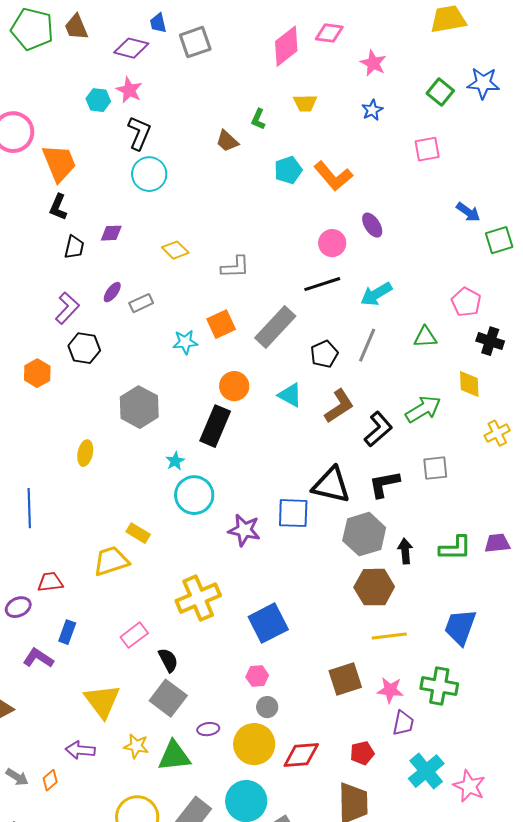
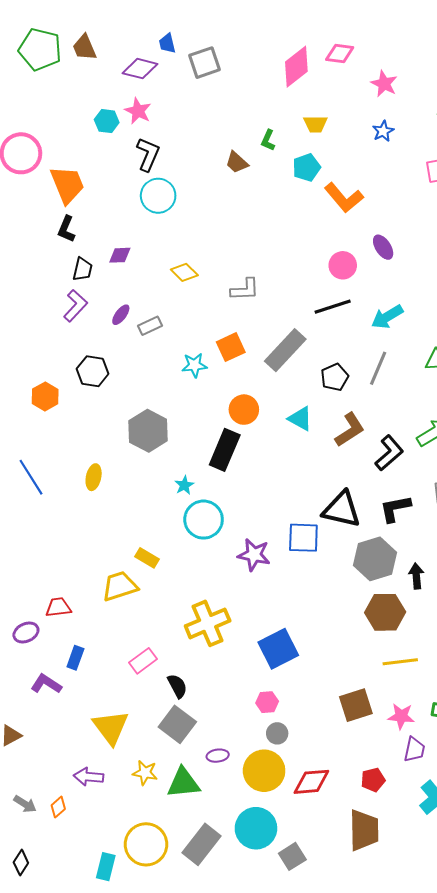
cyan pentagon: (288, 170) -> (306, 167), moved
purple L-shape: (67, 308) -> (75, 306), moved
blue line: (29, 508) -> (31, 477), moved, turned -30

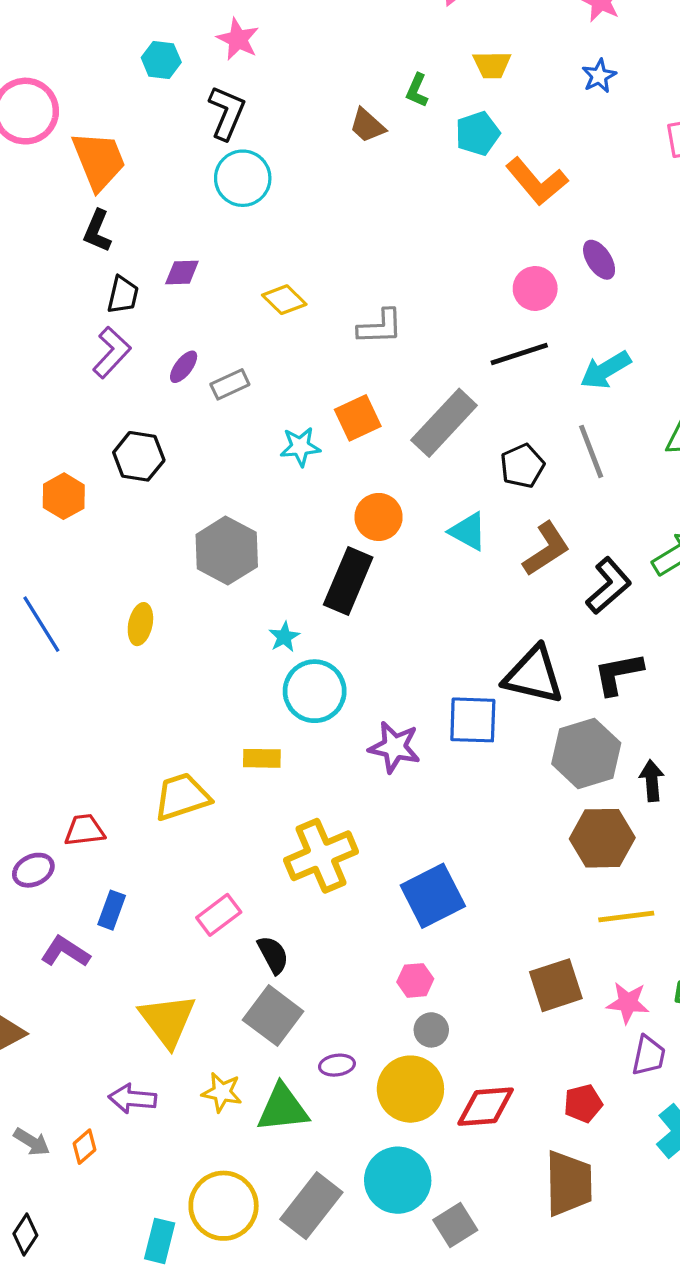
pink star: (138, 111) -> (238, 39), moved
gray line: (378, 368) -> (591, 451), turned -44
yellow rectangle: (147, 558) -> (262, 758), moved, turned -30

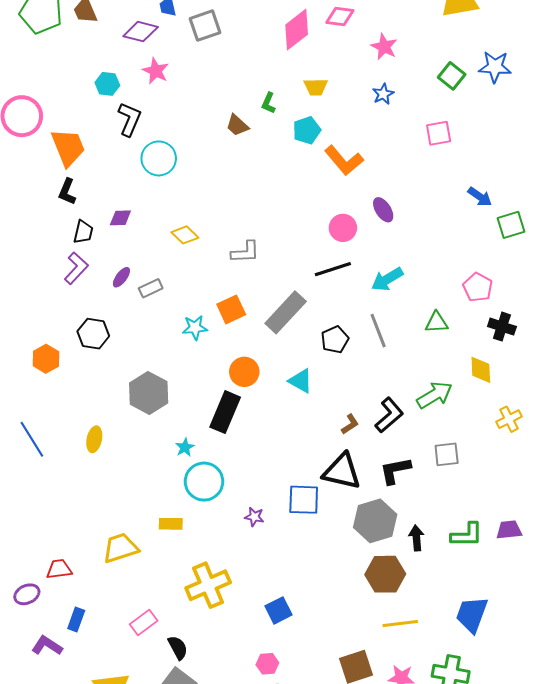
black L-shape: (227, 113) -> (130, 119), moved
brown L-shape: (546, 549) -> (350, 424), moved, size x0.6
purple star: (395, 747) -> (254, 517), size x0.6
blue square: (433, 896) -> (278, 610), size x0.7

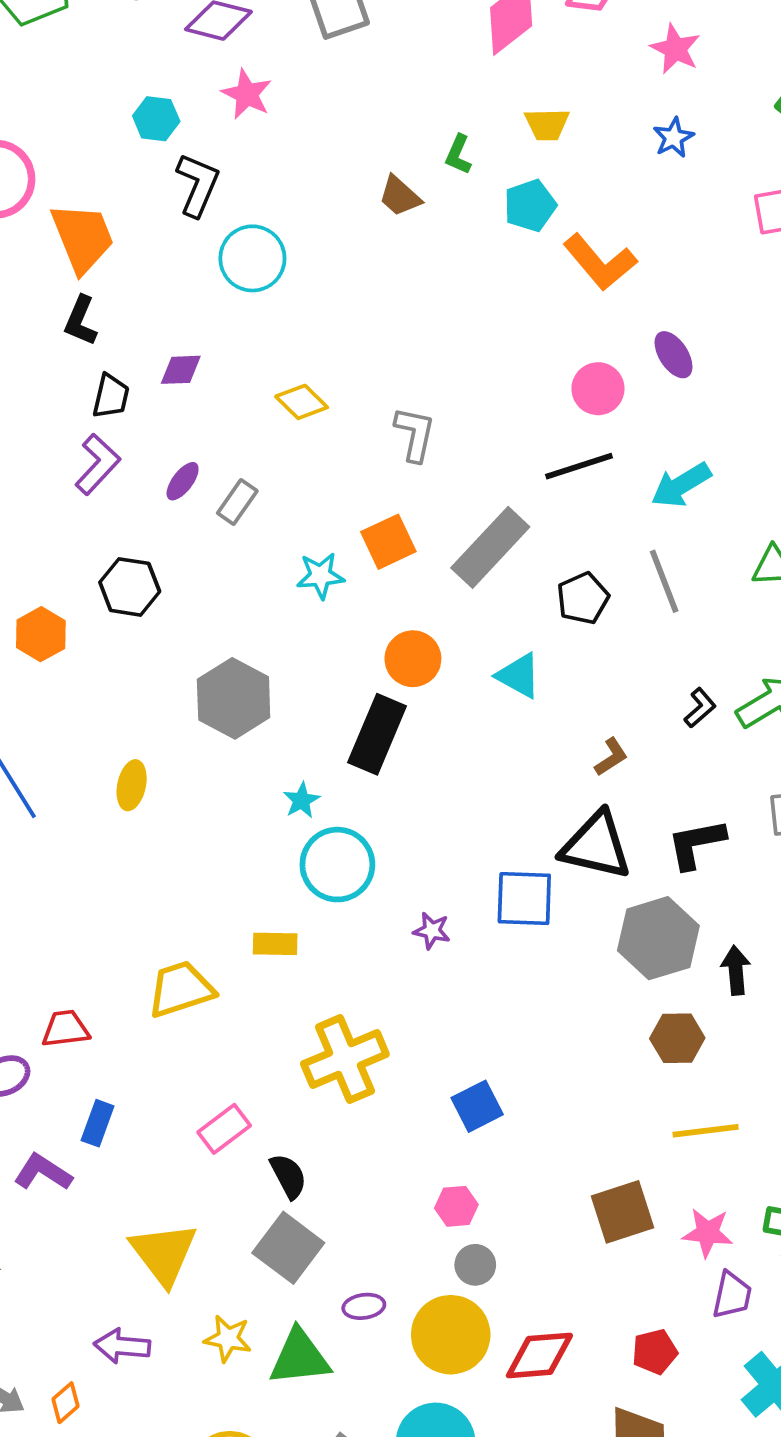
gray L-shape: (245, 252) -> (415, 434), turned -76
gray rectangle: (151, 288) -> (237, 502), turned -30
black L-shape: (389, 415) -> (700, 708), moved, size x0.6
brown hexagon: (385, 574) -> (677, 1038), size x0.7

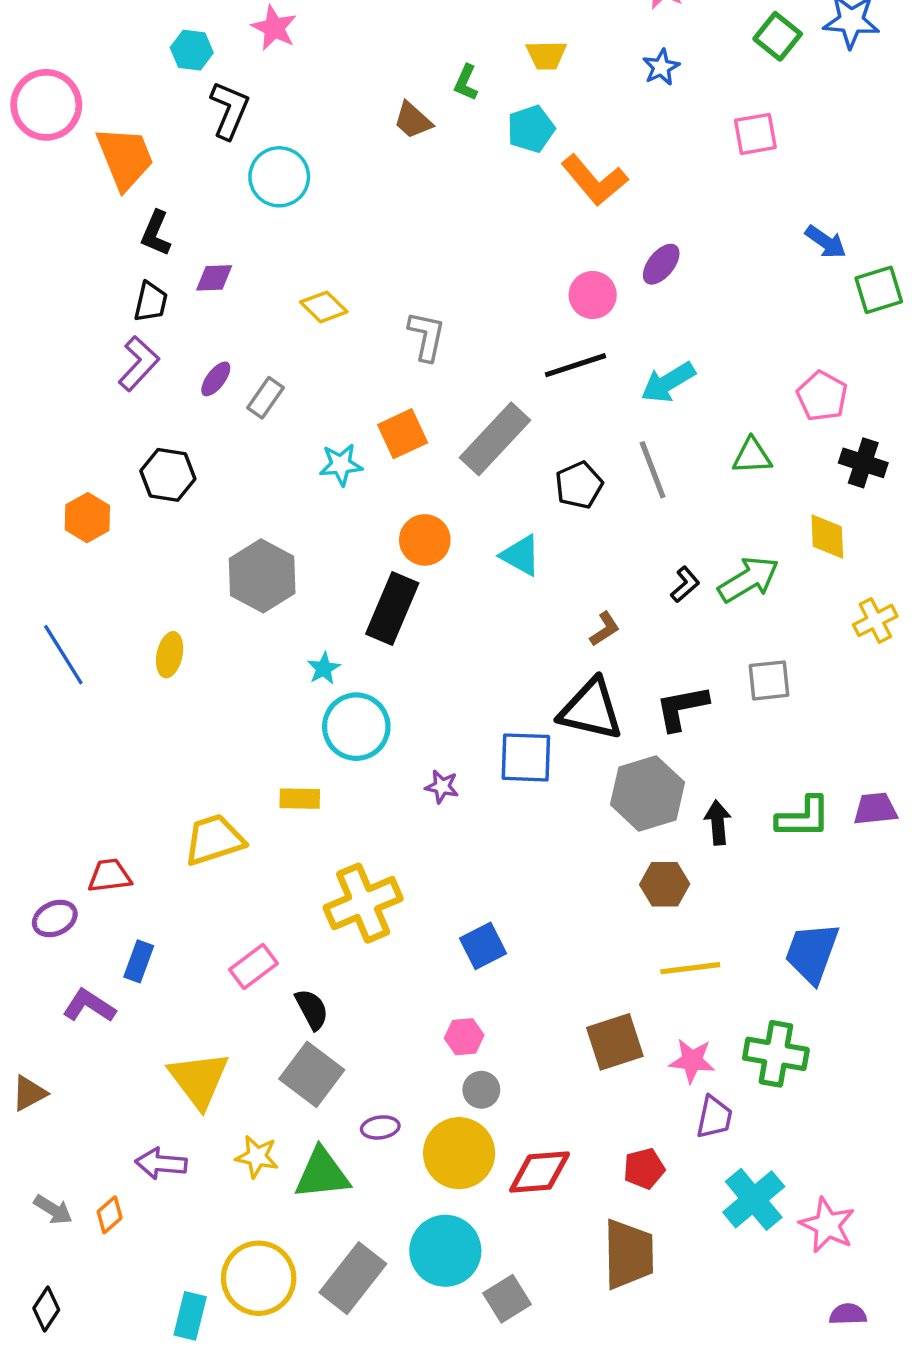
black L-shape: (81, 321) -> (156, 233), moved
purple ellipse: (674, 355) -> (661, 264), turned 72

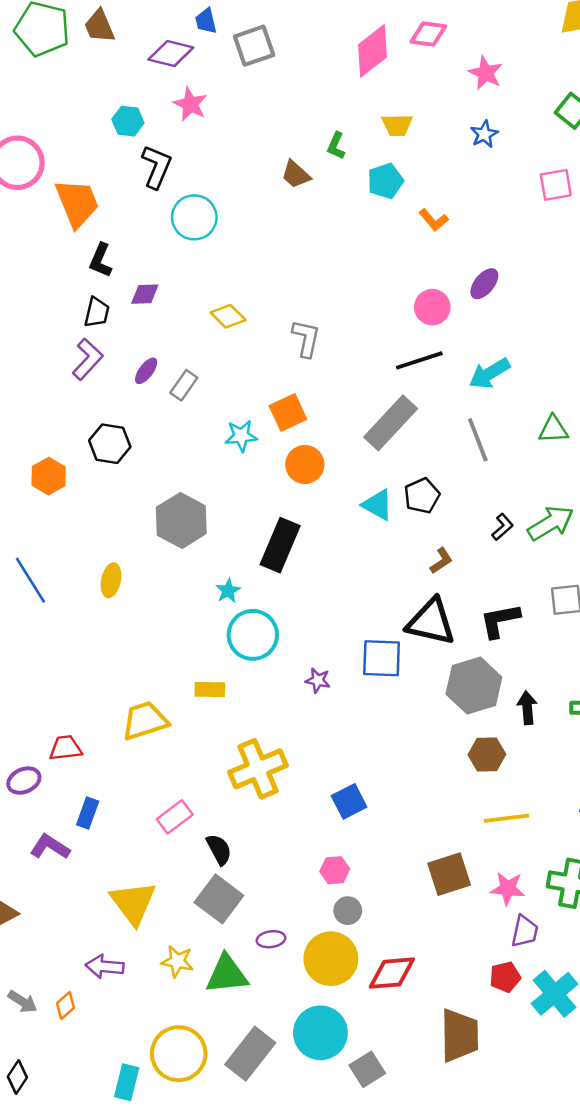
orange L-shape: (594, 180) -> (434, 220), size x0.6
gray rectangle: (495, 439) -> (391, 423), moved
black pentagon: (579, 485) -> (422, 496), moved
orange circle: (425, 540) -> (305, 464), moved
red pentagon: (644, 1169) -> (505, 977), moved

